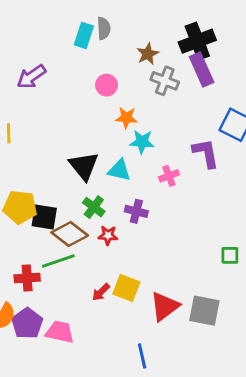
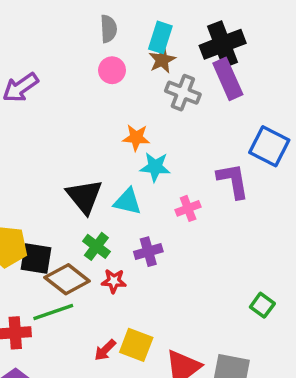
cyan rectangle: (84, 35) -> (160, 37), moved
pink circle: (107, 85) -> (112, 70), moved
purple cross: (136, 211) -> (148, 252), turned -30
green square: (230, 255) -> (262, 305), turned 36

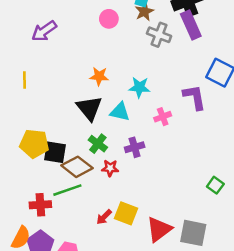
orange star: (136, 138) -> (99, 76), moved

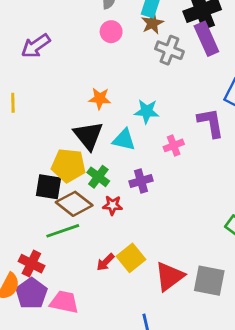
yellow pentagon: (34, 144) -> (68, 165), moved
red cross: (40, 205) -> (31, 264), moved, turned 30
yellow square: (126, 213) -> (131, 258), turned 30

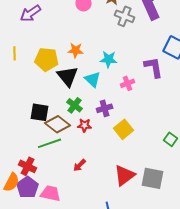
cyan triangle: (124, 140) -> (93, 79), turned 30
yellow pentagon: (68, 165) -> (47, 59), moved
yellow square: (131, 258) -> (124, 129), moved

